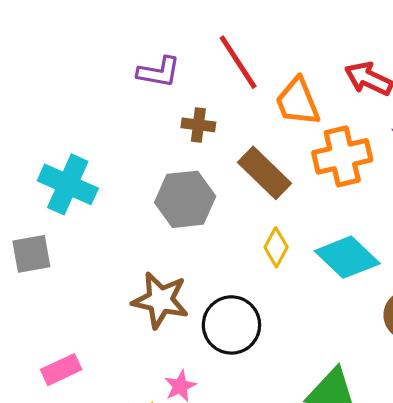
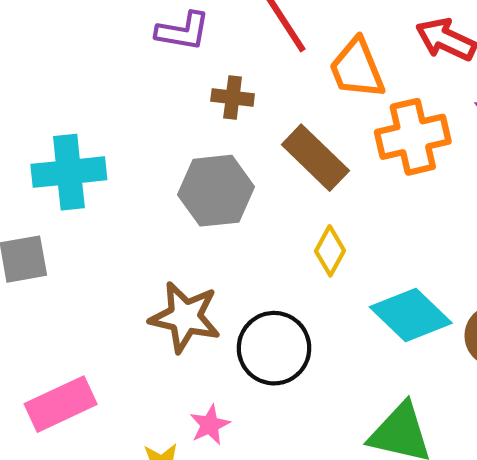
cyan cross: (68, 184) -> (69, 172), turned -30
cyan diamond: (347, 257) -> (411, 315), moved
pink rectangle: (61, 370) -> (61, 404), size x1.4

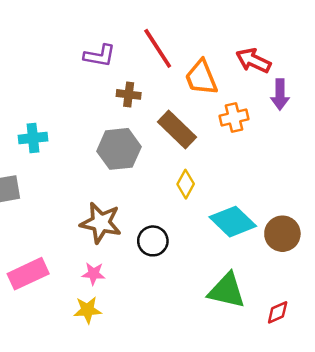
orange cross: (413, 137) -> (234, 117), size x0.7
cyan cross: (69, 172) -> (33, 138), size x0.7
black circle: (274, 348) -> (153, 241), size x0.7
pink star: (210, 425) -> (94, 274), moved, turned 30

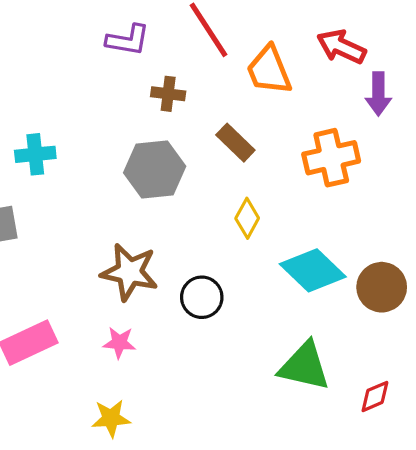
orange cross: (234, 117) -> (331, 158), moved, size x1.4
brown rectangle: (177, 130) -> (235, 143), size x0.7
yellow star: (87, 310) -> (111, 418), moved

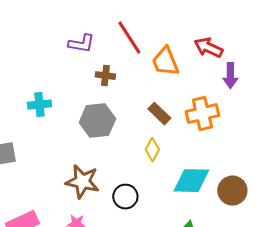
brown rectangle: (235, 143) -> (159, 114), moved
cyan cross: (35, 154) -> (39, 105), moved
cyan diamond: (313, 270) -> (191, 181), turned -42

